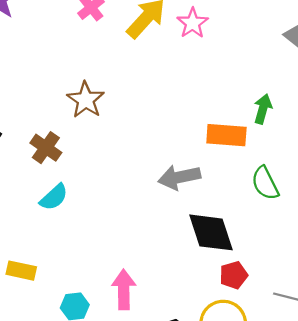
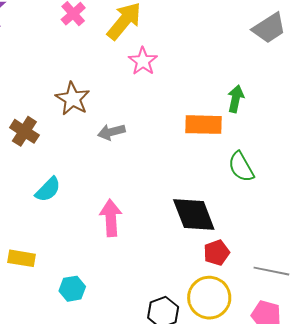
pink star: (193, 23) -> (143, 61), moved
brown cross: (46, 148) -> (24, 131), moved
gray arrow: (179, 177) -> (111, 132), moved, size x0.7
pink arrow: (124, 290) -> (111, 218), moved

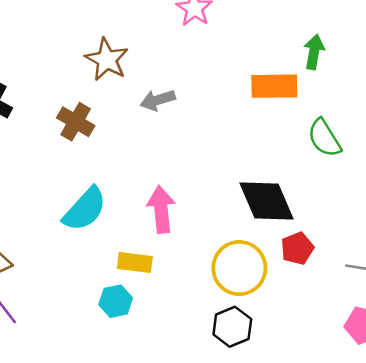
brown cross: (24, 131) -> (76, 122), moved
cyan semicircle: (48, 189) -> (85, 209), moved, size x1.4
yellow rectangle: (22, 258) -> (135, 262), moved
yellow circle: (209, 298) -> (239, 268), moved

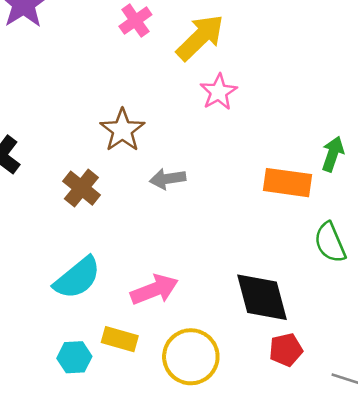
pink arrow: (161, 209) -> (154, 290), turned 66
yellow circle: (239, 268) -> (191, 357), moved
cyan hexagon: (116, 301) -> (74, 357), moved

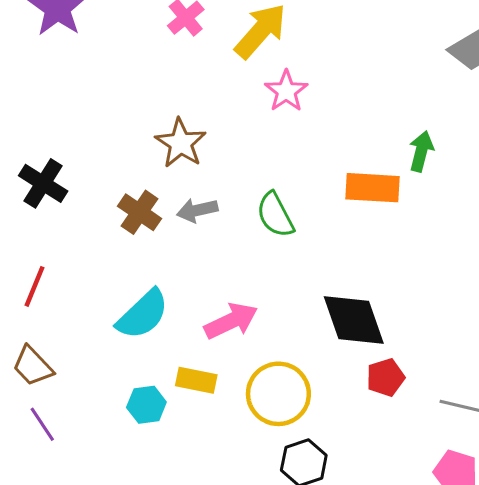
gray arrow: (168, 179) -> (197, 210), moved
green semicircle: (330, 243) -> (275, 215), moved

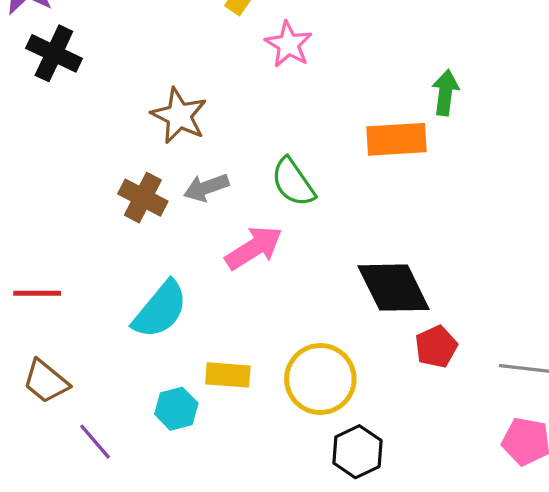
black cross: (43, 183) -> (54, 53), moved
red line: (34, 286) -> (37, 293), turned 75
pink arrow: (231, 321) -> (254, 248), moved
purple line: (42, 424) -> (95, 442), moved

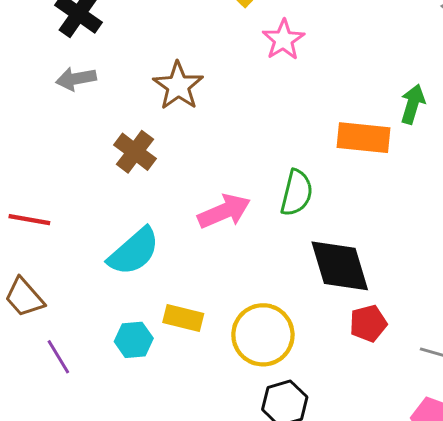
green semicircle: (293, 182) -> (297, 193), moved, turned -141
gray arrow: (206, 188) -> (76, 79), moved

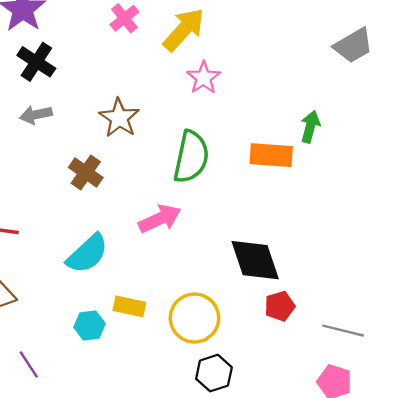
green semicircle: (297, 193) -> (191, 157), moved, size x1.4
purple line: (58, 357) -> (29, 365), moved

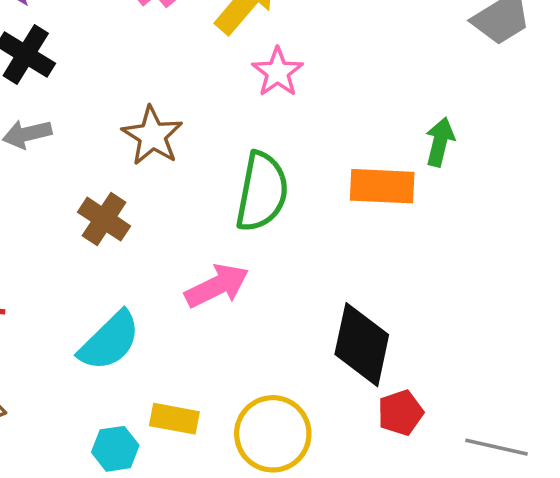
black diamond: (255, 260) -> (362, 345), turned 32

